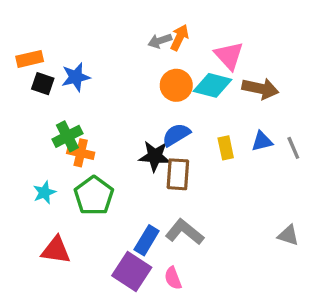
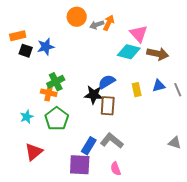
orange circle: (176, 85) -> (77, 17), moved
green cross: (67, 136) -> (56, 82), moved
red triangle: (56, 250) -> (34, 152), turned -48
purple square: (132, 272) -> (80, 165), turned -30
pink semicircle: (173, 278) -> (116, 169), moved

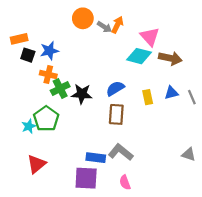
gray arrow: (97, 25) -> (104, 27), turned -128
orange cross: (49, 93) -> (48, 74), moved
black star: (94, 95) -> (82, 94), moved
green pentagon: (57, 119) -> (46, 119), moved
blue rectangle: (89, 146) -> (96, 158), turned 66

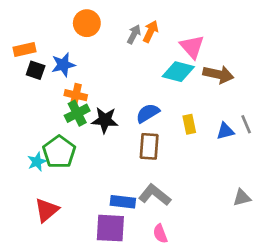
orange circle: (83, 18) -> (87, 23), moved
gray arrow: (104, 27) -> (134, 34), turned -96
orange cross: (48, 74) -> (76, 95), moved
blue triangle: (171, 93) -> (225, 131), moved
gray triangle: (189, 154) -> (242, 198), turned -32

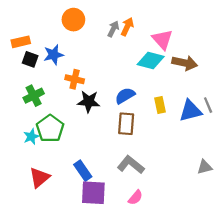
orange cross: (76, 95) -> (75, 79), moved
green cross: (77, 113) -> (34, 96), moved
blue triangle: (225, 131) -> (190, 111), size x1.5
blue rectangle: (123, 202) -> (83, 171), moved, turned 48
pink semicircle: (160, 234) -> (135, 197), turned -119

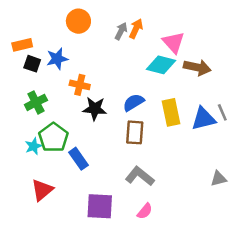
yellow rectangle: (160, 105) -> (171, 112), size x1.5
blue rectangle: (83, 171) -> (78, 159), moved

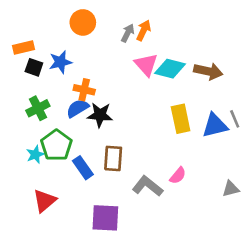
pink triangle: (174, 42) -> (146, 65), moved
blue semicircle: (133, 102) -> (78, 108), moved
brown rectangle: (135, 132) -> (113, 158), moved
pink semicircle: (145, 211) -> (178, 176), moved

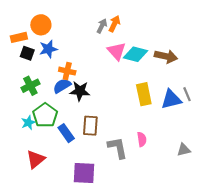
orange circle: (83, 22) -> (41, 25), moved
pink semicircle: (178, 176) -> (142, 139), turned -48
gray L-shape: (148, 186) -> (118, 148), turned 40

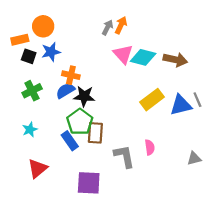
yellow rectangle: (144, 94) -> (152, 100), turned 65
green pentagon: (45, 115) -> (80, 122), moved

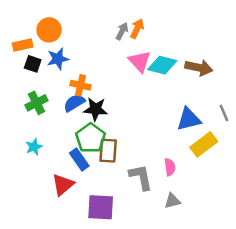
yellow rectangle: (152, 100) -> (204, 144), moved
blue triangle: (181, 105) -> (189, 119), moved
gray triangle: (194, 158) -> (172, 201), moved
red triangle: (38, 168) -> (63, 185), moved

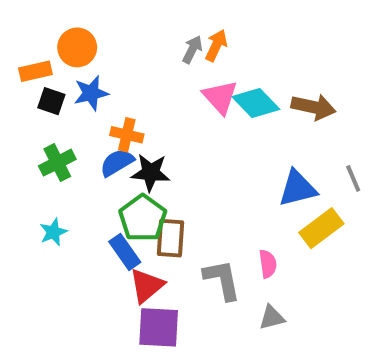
cyan diamond: (162, 65) -> (256, 103), turned 32
red triangle: (63, 185) -> (147, 286), moved

